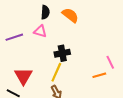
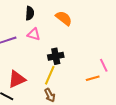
black semicircle: (45, 12) -> (30, 13), moved
red triangle: (23, 76) -> (17, 79), turned 36

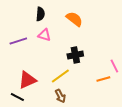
black cross: (56, 56) -> (75, 55), moved
yellow line: (50, 75) -> (60, 76), turned 30

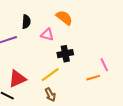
black semicircle: (40, 14) -> (26, 22), moved
pink triangle: (44, 35) -> (47, 35), moved

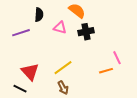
black cross: (65, 54) -> (86, 32), moved
red triangle: (17, 79) -> (30, 72), turned -48

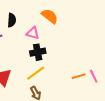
black cross: (86, 32) -> (38, 52), moved
pink line: (117, 58) -> (94, 76), moved

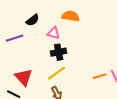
orange semicircle: (50, 16) -> (71, 16), turned -30
black semicircle: (12, 20) -> (33, 20), turned 48

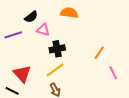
pink triangle: (54, 33) -> (43, 30), moved
orange line: (100, 76) -> (99, 53), moved, turned -40

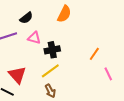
orange semicircle: (69, 13) -> (64, 14), turned 108
pink triangle: (43, 30) -> (34, 38), moved

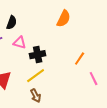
orange semicircle: (64, 14) -> (64, 19), moved
black semicircle: (26, 18) -> (12, 23), turned -32

